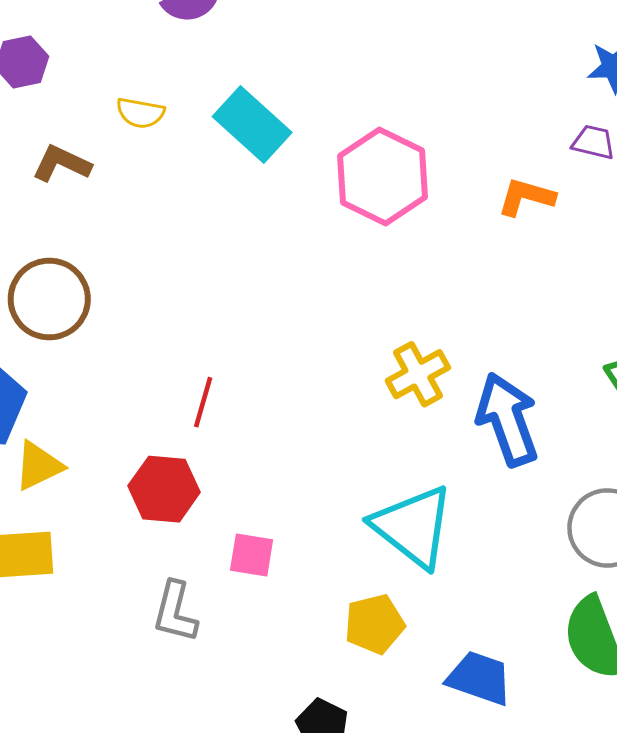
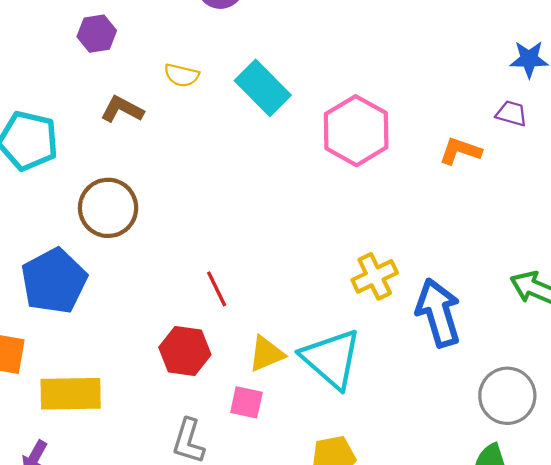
red line: (203, 402) -> (217, 289), turned -45
yellow triangle: (39, 466) -> (266, 354), moved
cyan triangle: (413, 527) -> (331, 359), moved

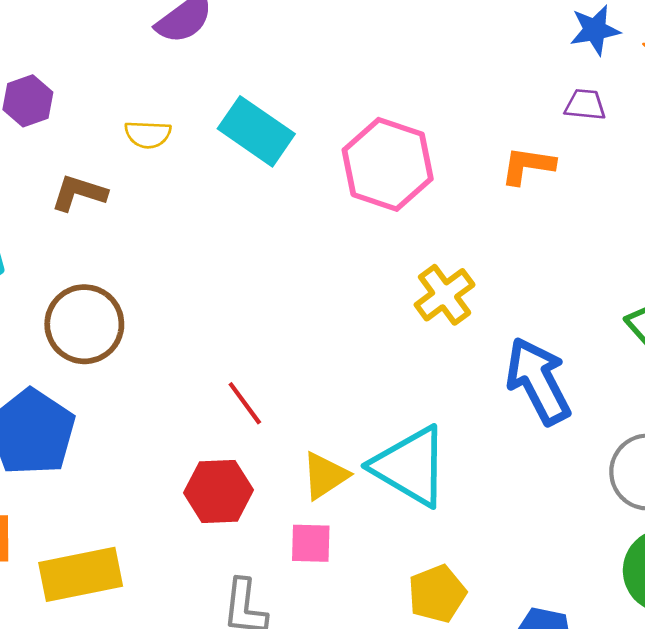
yellow cross: (375, 276) -> (445, 295), moved

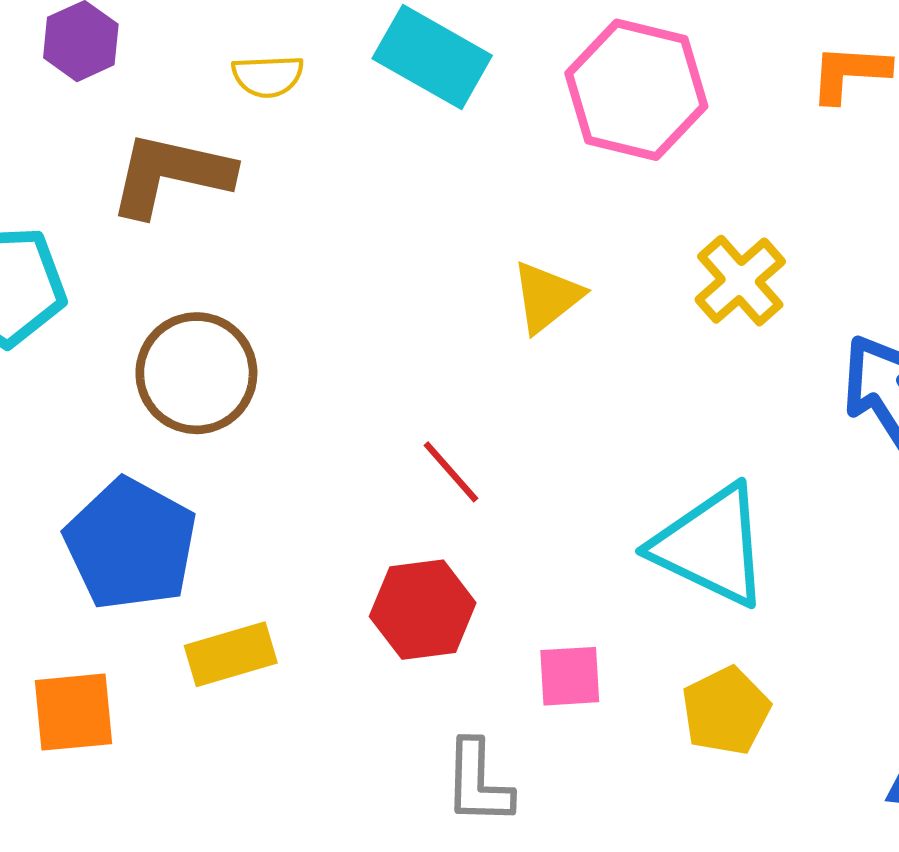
brown L-shape: (79, 193) -> (171, 174), size x1.5
yellow triangle: (325, 476) -> (547, 297), moved
yellow rectangle: (81, 574) -> (231, 654), moved, size x0.7
yellow pentagon: (437, 594) -> (726, 711), moved

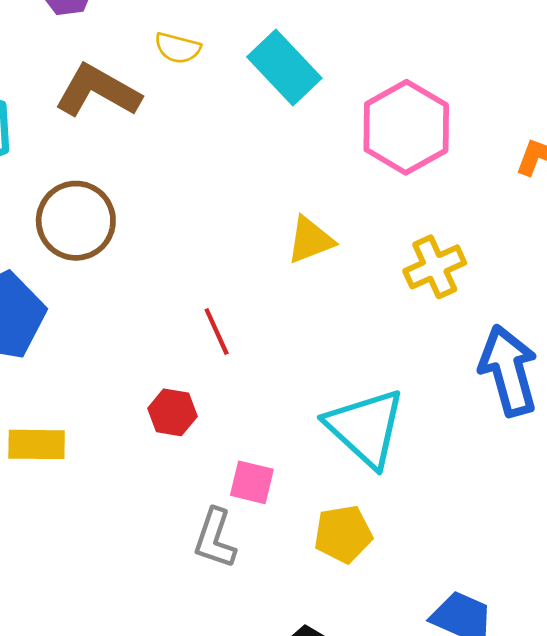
red hexagon: (423, 610) -> (172, 412), size x0.7
yellow rectangle: (231, 654) -> (37, 444), moved
gray L-shape: (478, 783) -> (215, 538), moved

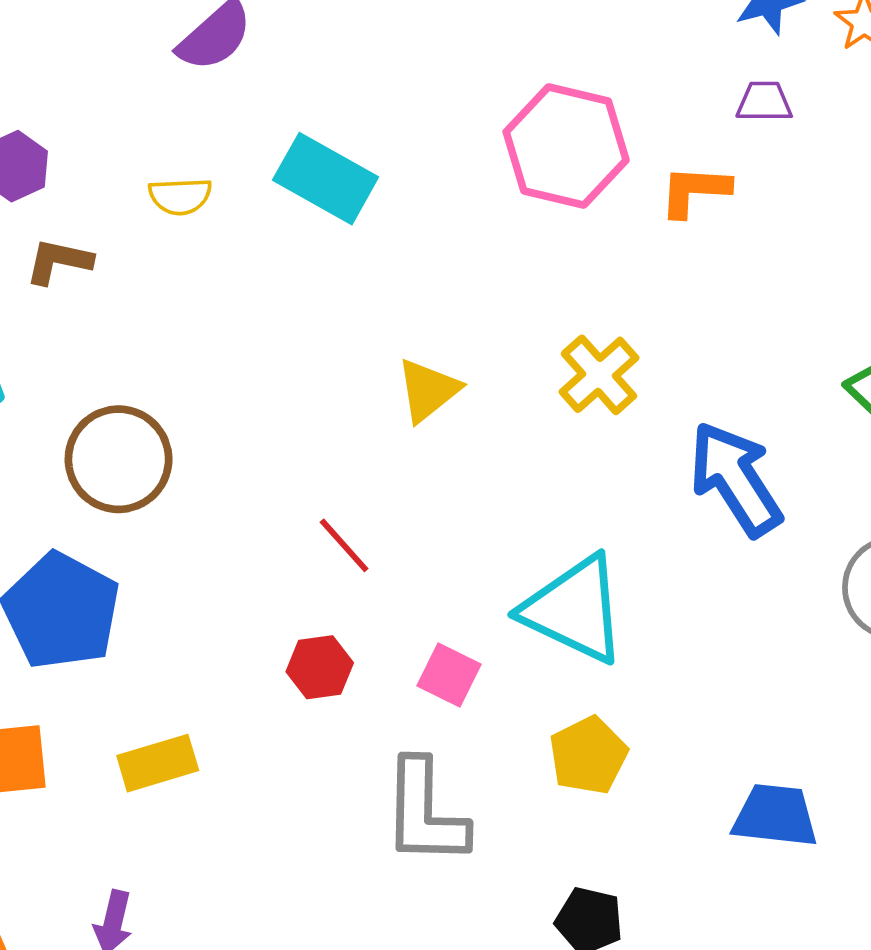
brown L-shape: (98, 91) -> (59, 261), moved, size x0.6
pink hexagon: (406, 127) -> (566, 146), moved
pink square: (252, 482) -> (449, 675), moved, turned 30
gray L-shape: (215, 538) -> (425, 812), size x1.4

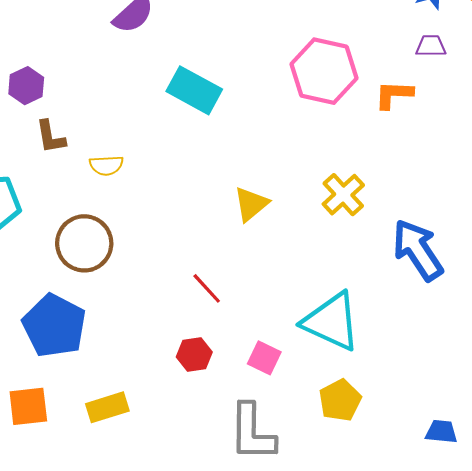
yellow semicircle: (180, 196) -> (106, 165), moved
brown L-shape: (59, 261) -> (51, 137), turned -111
blue trapezoid: (775, 816) -> (441, 432), size x0.7

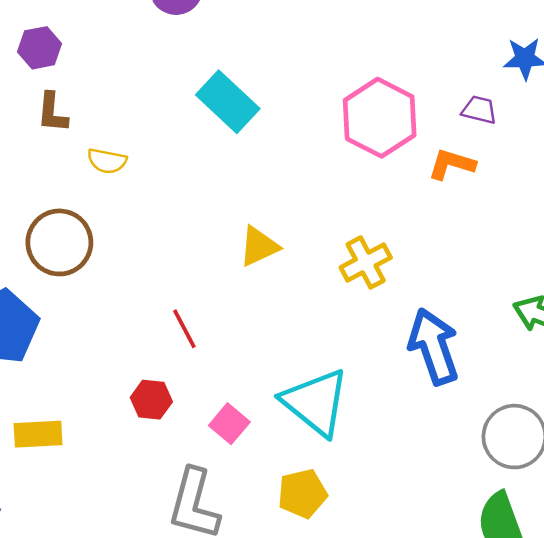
purple trapezoid: (431, 46) -> (479, 110), moved

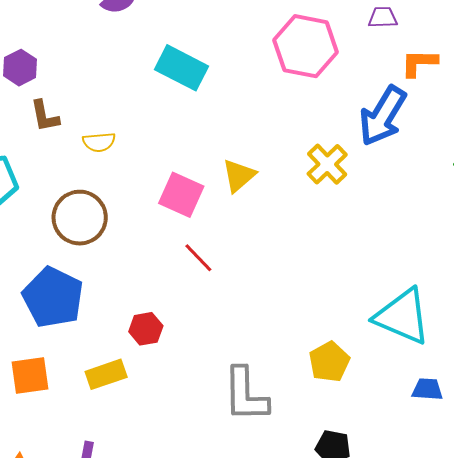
orange L-shape: (452, 164) -> (419, 63), moved
blue arrow: (434, 346) -> (383, 116), moved, turned -114
red hexagon: (151, 400) -> (146, 329), moved
cyan triangle: (316, 402) -> (402, 317), moved
pink square: (229, 424) -> (181, 195), moved, size x1.4

